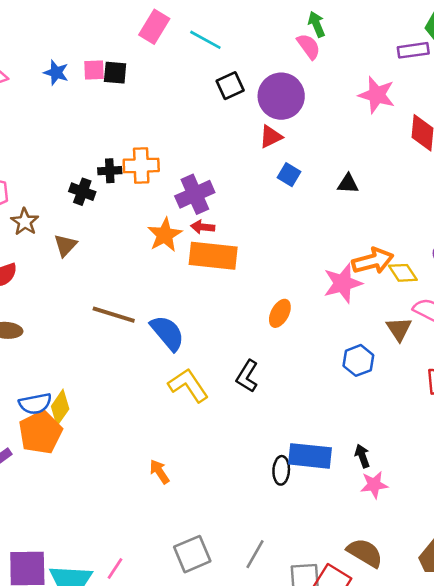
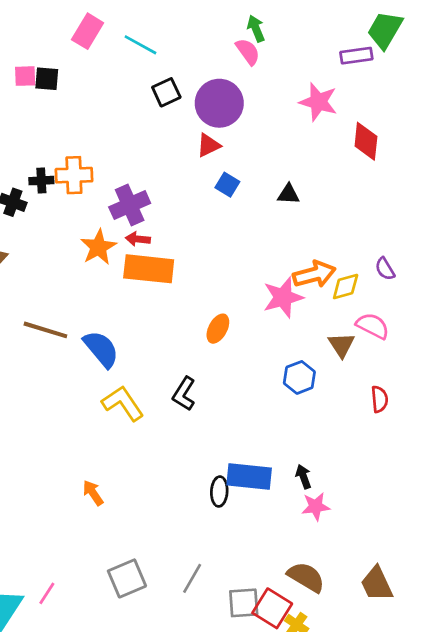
yellow diamond: (403, 273) -> (346, 286), turned -72

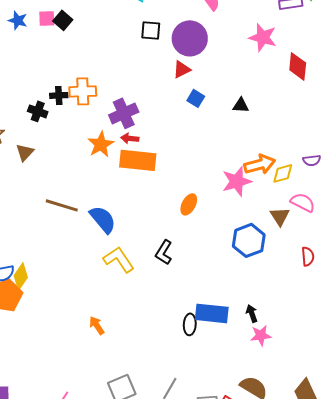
black square: (47, 79) -> (63, 20), turned 36
black square: (166, 92) -> (151, 30), turned 30
purple semicircle: (385, 269) -> (312, 160), turned -66
blue hexagon: (299, 377) -> (249, 240), size x1.4

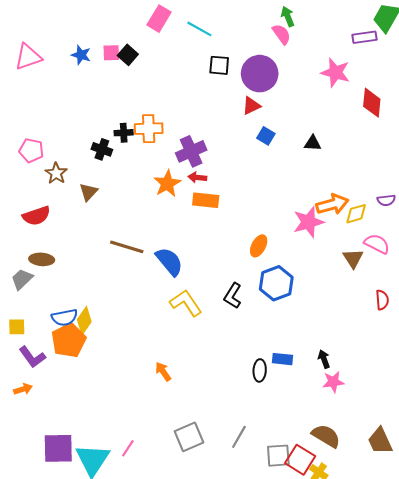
orange rectangle: (138, 160) -> (206, 200), size x0.7
blue hexagon: (249, 240) -> (276, 283), moved
blue rectangle: (212, 313) -> (282, 359), size x0.6

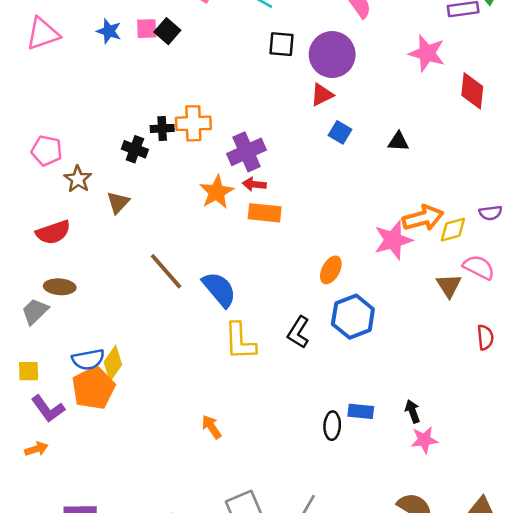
brown line: (127, 247) -> (166, 271), turned 32
yellow L-shape: (186, 303) -> (240, 341), turned -148

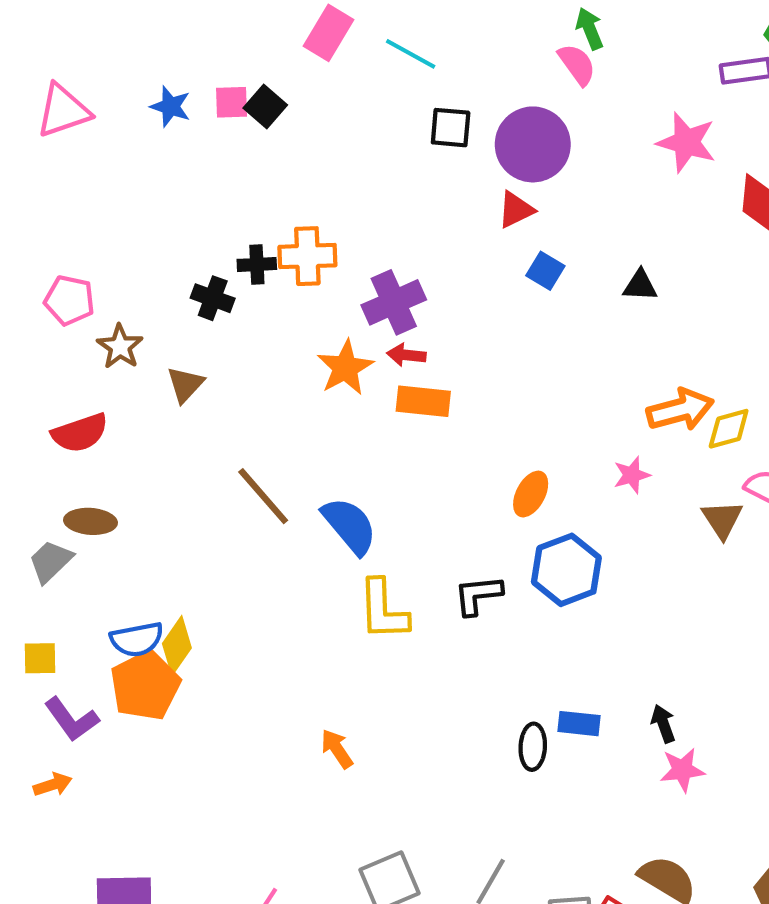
pink star: (393, 240) -> (632, 475), moved, size x0.6
black L-shape: (298, 332) -> (478, 595), turned 52

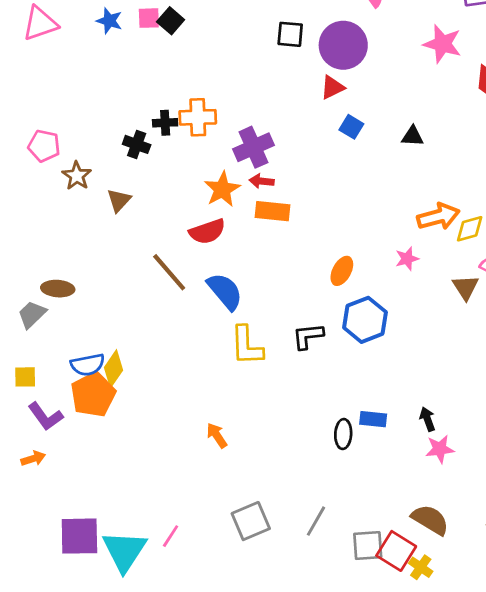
red semicircle: (80, 433) -> (207, 231), moved

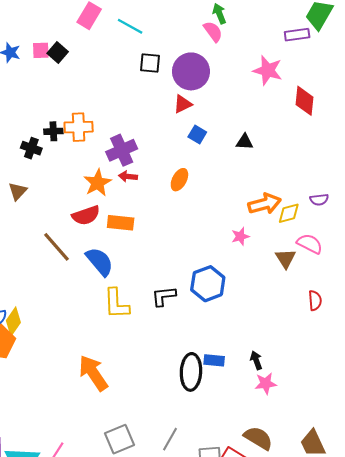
orange rectangle: (273, 211) -> (121, 223), moved
orange ellipse: (342, 271) -> (179, 180), moved
black ellipse: (343, 434) -> (191, 372), size x1.6
orange arrow: (217, 435) -> (93, 373), size x1.8

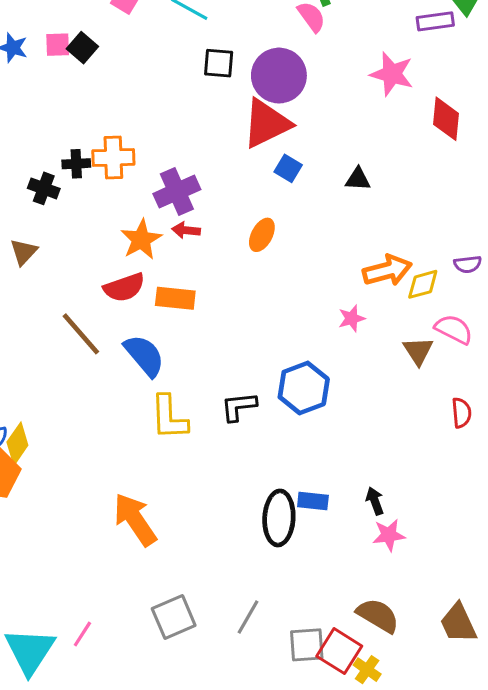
red triangle: (183, 104) -> (267, 123), size x1.8

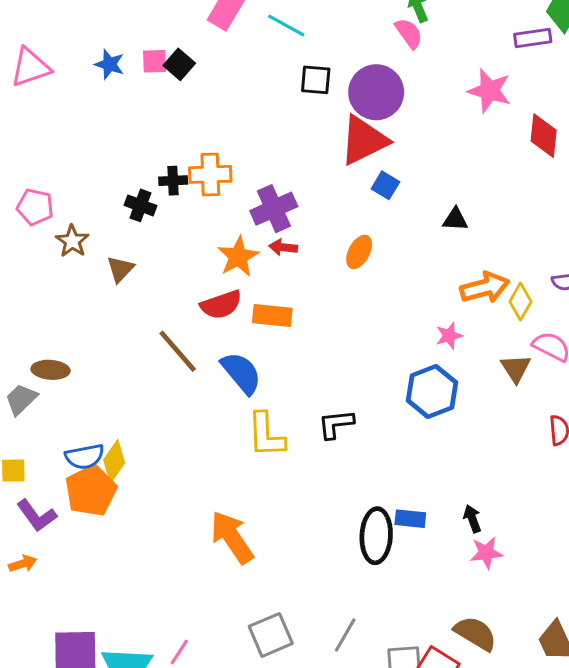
black triangle: (358, 179) -> (455, 219), moved
yellow diamond: (423, 284) -> (520, 302), turned -45
blue hexagon: (304, 388) -> (432, 392), moved

